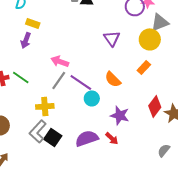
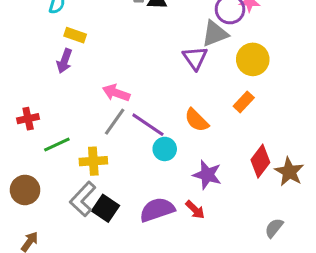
gray triangle: (160, 22) -> (215, 34), moved
green line: (21, 77) -> (57, 144), moved, turned -60

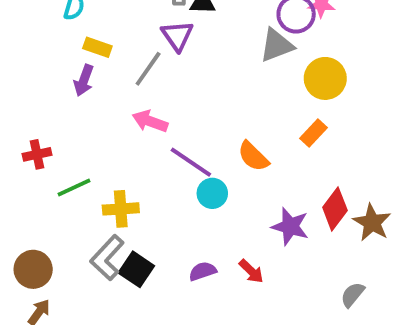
purple triangle: (195, 58) -> (177, 36), moved
gray line: (115, 122) -> (148, 69), moved
purple star: (207, 175) -> (290, 226), moved
brown circle: (25, 190) -> (33, 269), moved
purple semicircle: (157, 210) -> (203, 271), size x0.6

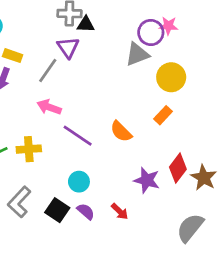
cyan circle: (212, 193) -> (79, 182), moved
yellow cross: (121, 209) -> (29, 149), moved
black square: (136, 269) -> (57, 210), moved
purple semicircle: (203, 271) -> (86, 211), turned 60
gray semicircle: (353, 295) -> (190, 228), size x1.6

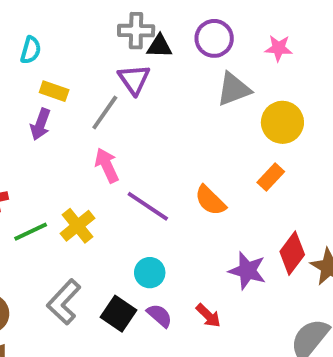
purple circle: (151, 32) -> (214, 38), moved
pink arrow: (49, 107) -> (107, 165), turned 45
yellow cross: (29, 149) -> (77, 226), turned -35

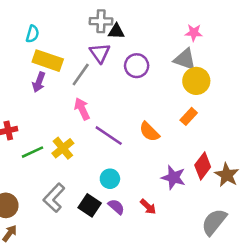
purple circle: (214, 38) -> (137, 66), moved
gray triangle: (234, 89) -> (185, 59), moved, turned 40
yellow rectangle: (54, 91) -> (48, 61), size x1.6

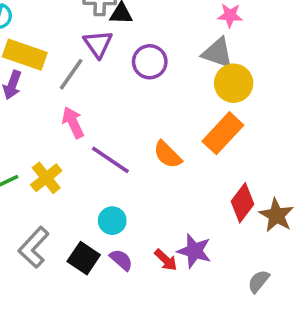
orange rectangle: (189, 116) -> (223, 133), size x1.6
purple star: (173, 177) -> (194, 251), moved
gray semicircle: (214, 222) -> (259, 281), size x0.6

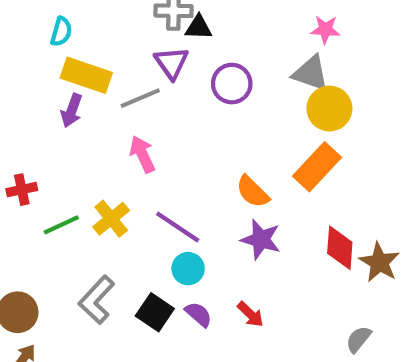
gray line: (71, 74) -> (140, 98), turned 32
purple line: (110, 160) -> (178, 227), moved
red diamond: (243, 203) -> (340, 248), turned -33
purple star: (194, 251) -> (261, 239), moved

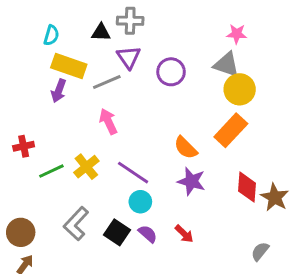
black triangle: (198, 27) -> (101, 32), moved

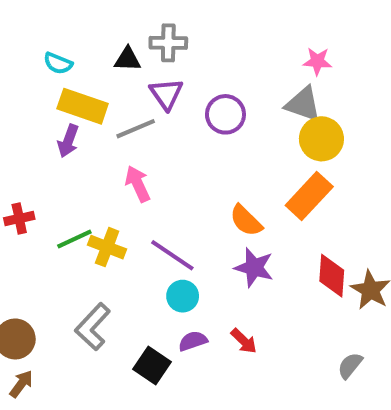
cyan semicircle: (51, 35) -> (58, 63), turned 96
yellow cross: (86, 167) -> (107, 247), turned -30
green line: (51, 171) -> (74, 239), moved
black square: (117, 232) -> (152, 366), moved
purple semicircle: (148, 234) -> (193, 341), turned -60

